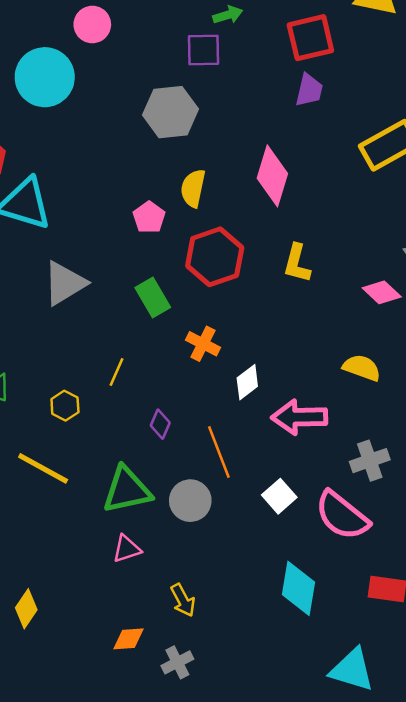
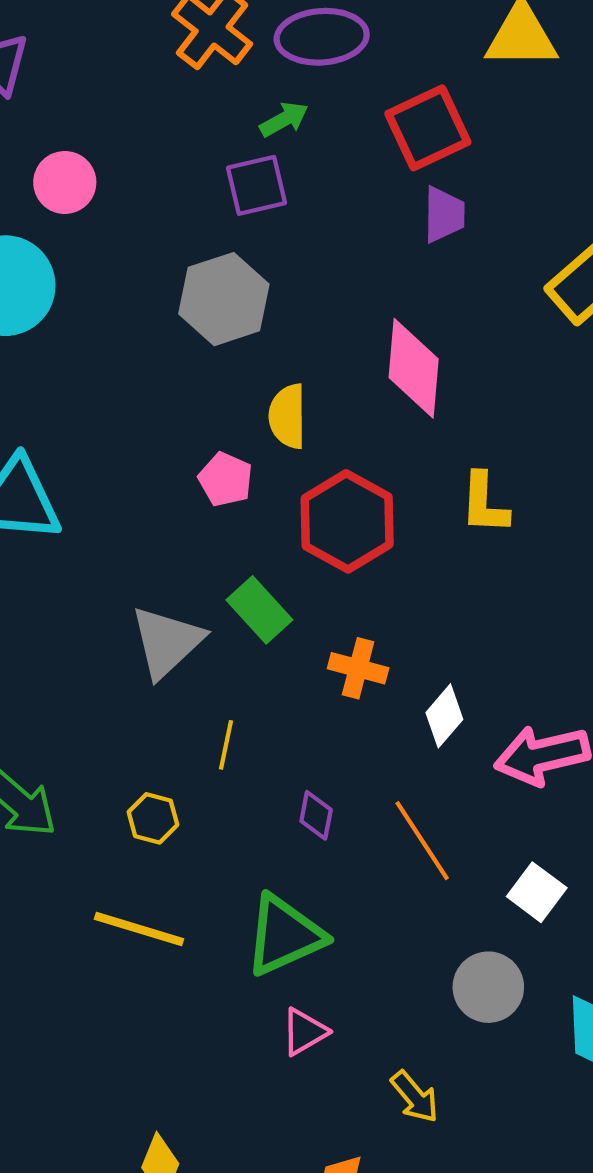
gray triangle: (65, 283) -> (167, 642), moved
gray circle: (190, 501) -> (488, 987), moved

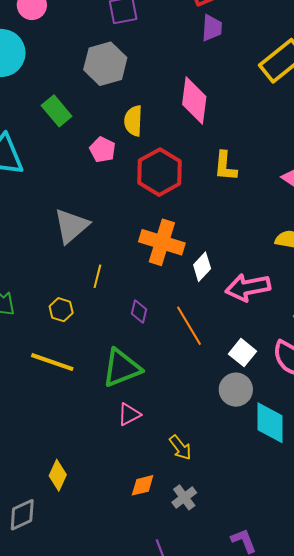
green rectangle: (259, 610) -> (57, 111), moved
orange cross: (358, 668) -> (162, 242), size x1.6
gray circle: (488, 987) -> (236, 390), moved

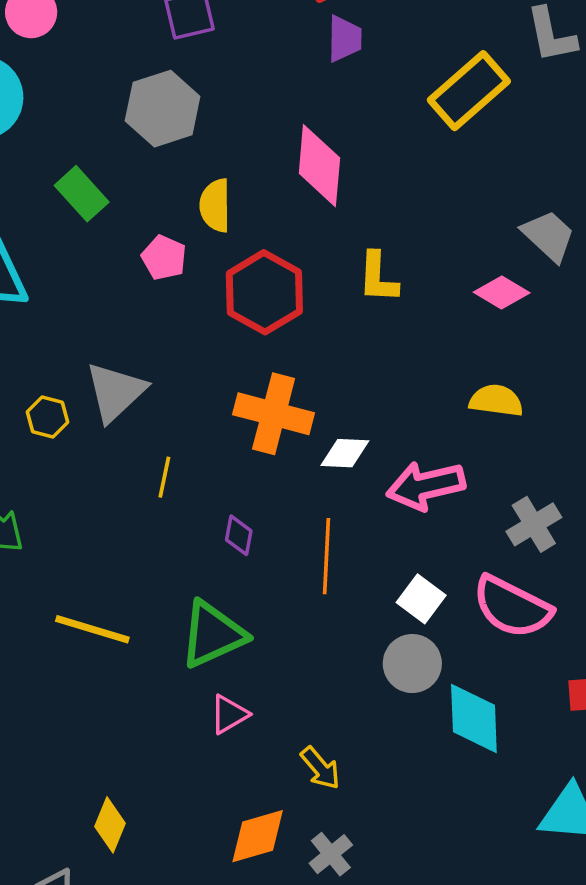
white diamond: (202, 267) -> (345, 453), turned 52
yellow hexagon: (61, 310) -> (47, 417), moved
orange line: (189, 326) -> (326, 556), turned 36
orange diamond: (143, 485) -> (258, 836), size x1.4

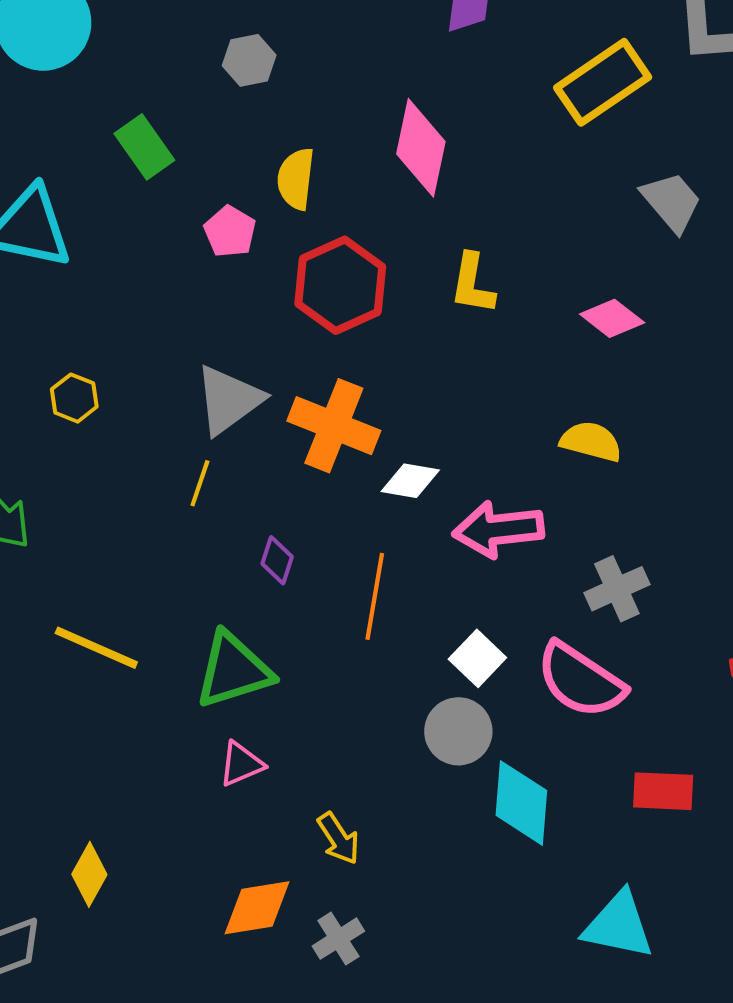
gray hexagon: (163, 109) -> (249, 60), size x0.6
gray trapezoid: (549, 236) -> (672, 202), moved
gray triangle: (115, 392) -> (229, 400), moved

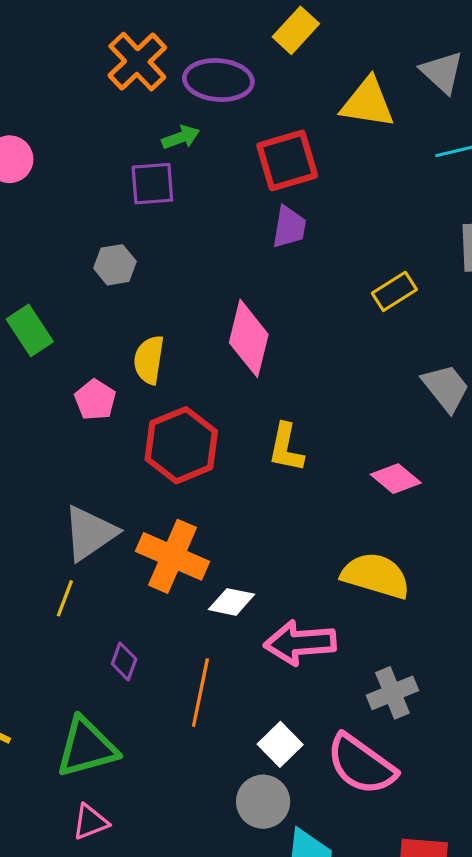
yellow rectangle: (603, 82) -> (394, 291), size x0.6
yellow semicircle: (591, 441) -> (376, 576), size x1.4

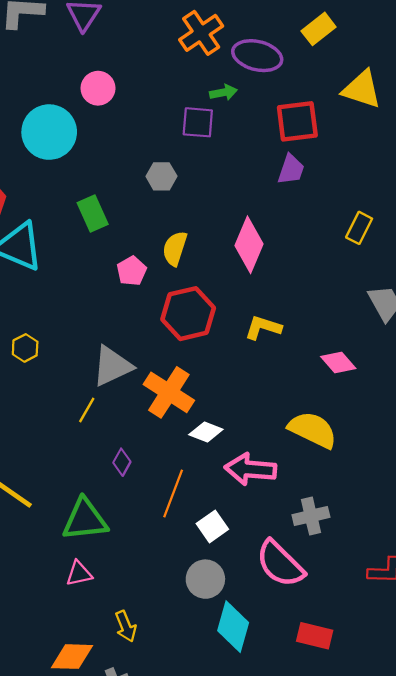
yellow rectangle: (394, 291) -> (359, 228), turned -40
yellow L-shape: (286, 448) -> (263, 328), turned 87
white square: (280, 744) -> (212, 526), moved

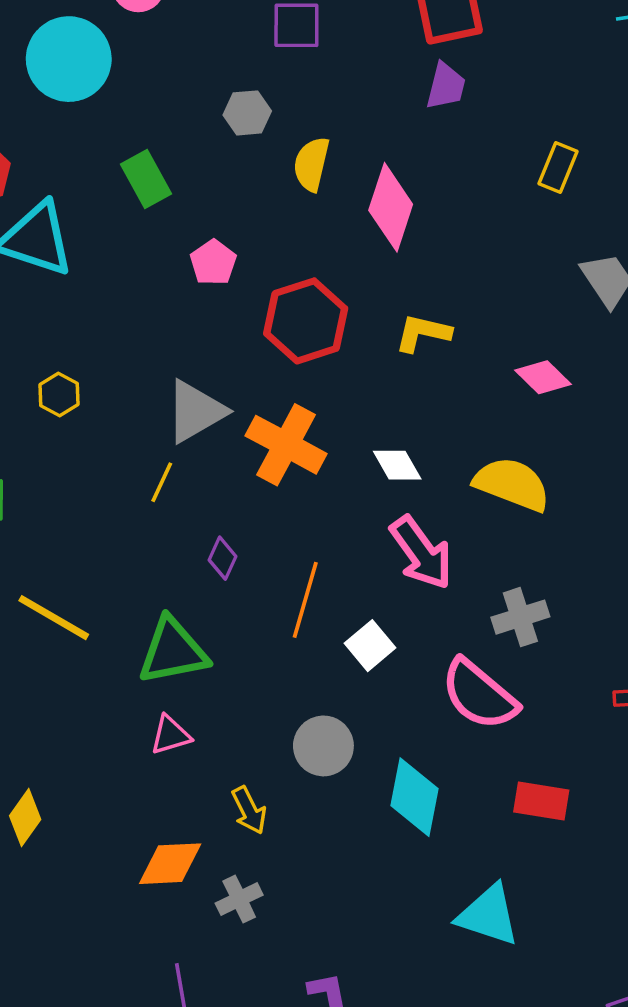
yellow semicircle: (175, 248) -> (312, 164), moved
white diamond: (206, 432) -> (397, 465), moved, turned 44
pink arrow: (250, 469) -> (421, 553), turned -126
gray circle: (205, 579) -> (323, 746), moved

